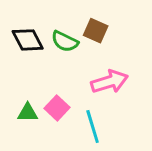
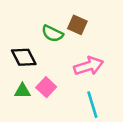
black diamond: (28, 40) -> (24, 57), moved
cyan line: (93, 126) -> (92, 105), moved

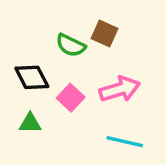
pink square: (46, 87) -> (71, 98), moved
cyan line: (92, 105) -> (125, 142), turned -60

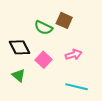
pink arrow: (120, 89) -> (74, 55), size x0.7
green triangle: (30, 123) -> (19, 75), turned 40

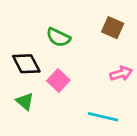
brown square: (64, 20) -> (113, 28), moved
pink arrow: (74, 55) -> (121, 74), moved

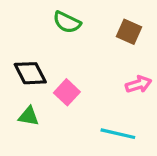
green semicircle: (58, 37) -> (67, 22), moved
green triangle: (25, 101) -> (29, 116), turned -30

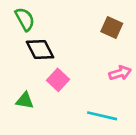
green semicircle: (67, 22) -> (25, 19), moved, turned -145
black diamond: (30, 73) -> (40, 50), moved

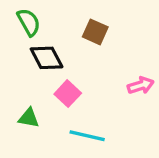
brown square: (112, 27) -> (95, 32), moved
cyan line: (102, 116) -> (87, 136), moved

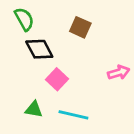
green triangle: (29, 118) -> (34, 109), moved

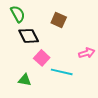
cyan line: (73, 115) -> (62, 72), moved

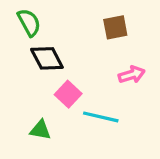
brown square: (59, 20) -> (115, 27), moved, turned -35
pink arrow: (87, 53) -> (132, 75), moved

